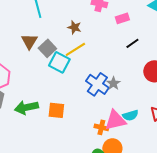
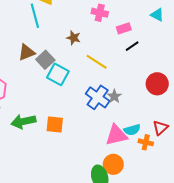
brown triangle: (29, 41) -> (26, 52), turned 36
black line: (132, 43) -> (132, 46), moved
yellow line: (75, 49) -> (97, 62), moved, turned 65
orange cross: (101, 127) -> (146, 142), moved

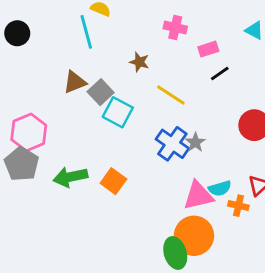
orange square: (55, 125) -> (113, 181), turned 30
orange circle: (113, 164) -> (194, 236), size x1.4

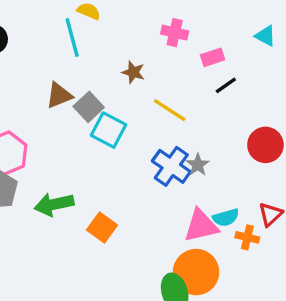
orange square: (113, 181) -> (102, 227), moved

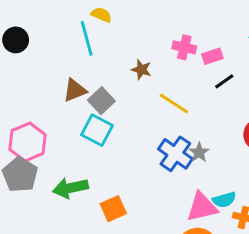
pink cross: (175, 33) -> (184, 47), moved
cyan square: (109, 130) -> (97, 130), moved
orange square: (102, 227) -> (113, 209), turned 30

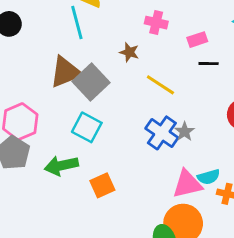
pink cross: (184, 47) -> (156, 23), moved
black line: (224, 81) -> (209, 64), turned 36
brown triangle: (75, 90) -> (66, 72), size x1.4
gray square: (101, 101) -> (91, 82), size x1.4
cyan square: (97, 130) -> (87, 127), moved

